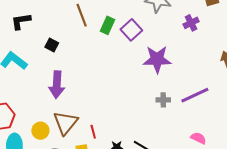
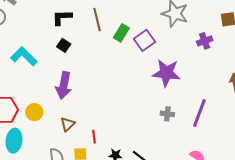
black L-shape: (21, 21) -> (62, 17), moved
purple line: (195, 95) -> (199, 113), turned -52
brown triangle: (66, 123) -> (68, 124), size x0.6
yellow circle: (40, 131) -> (34, 112), moved

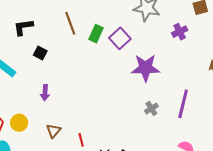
black L-shape: (62, 17) -> (23, 27), moved
purple arrow: (64, 85) -> (45, 93), size x0.6
gray cross: (167, 114) -> (151, 108), turned -32

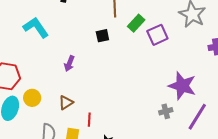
black square: (40, 53) -> (102, 36), moved, turned 32
purple star: (145, 68) -> (182, 86), moved
yellow circle: (19, 123) -> (32, 98), moved

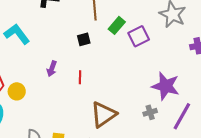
yellow circle: (32, 98) -> (17, 91), moved
brown triangle: (66, 103) -> (103, 114), moved, size x1.8
red line: (89, 120) -> (80, 77), moved

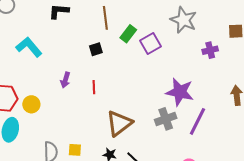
gray cross: (150, 112) -> (166, 119), size x1.5

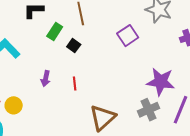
green rectangle: (128, 34) -> (55, 31), moved
black square: (96, 49) -> (74, 46), turned -32

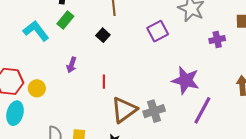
green rectangle: (55, 31) -> (65, 20), moved
red line: (75, 84) -> (104, 82), moved
gray cross: (149, 110) -> (154, 111), moved

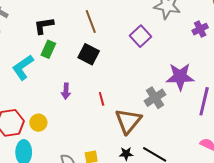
cyan L-shape: (36, 31) -> (23, 67), turned -72
black square: (103, 35) -> (89, 54), size x1.5
gray cross: (154, 111) -> (155, 98), moved

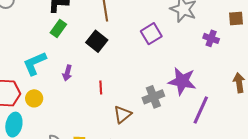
purple cross: (200, 29) -> (211, 38), turned 35
cyan L-shape: (23, 67) -> (35, 63), moved
brown triangle: (128, 121) -> (123, 114), size x0.7

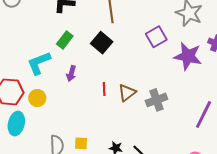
green rectangle: (58, 28) -> (65, 40), moved
purple star: (182, 81) -> (188, 56), moved
brown triangle: (123, 114) -> (127, 93), moved

